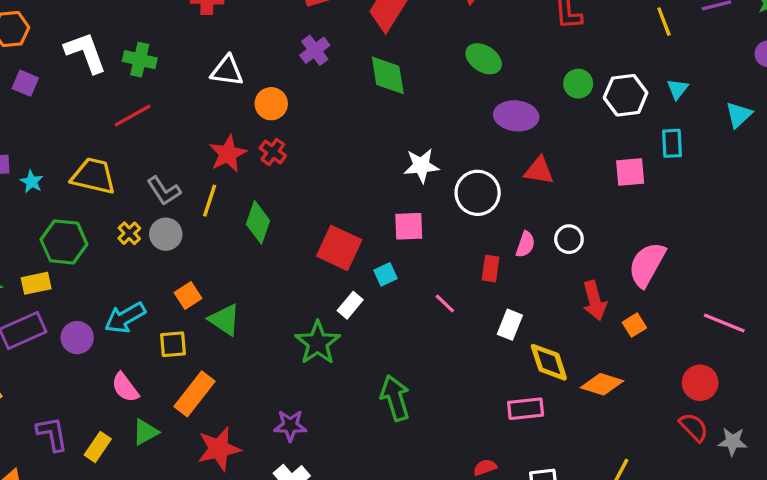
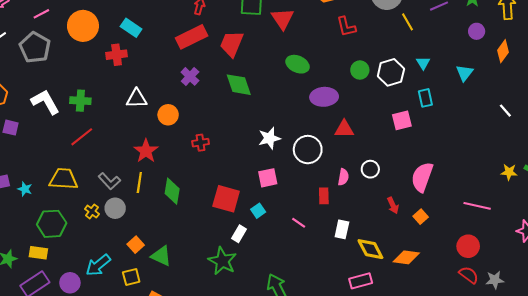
red cross: (273, 152) -> (201, 143), moved, turned -35
yellow rectangle: (36, 283) -> (38, 253), turned 30
red arrow: (595, 301) -> (393, 205), size x0.7

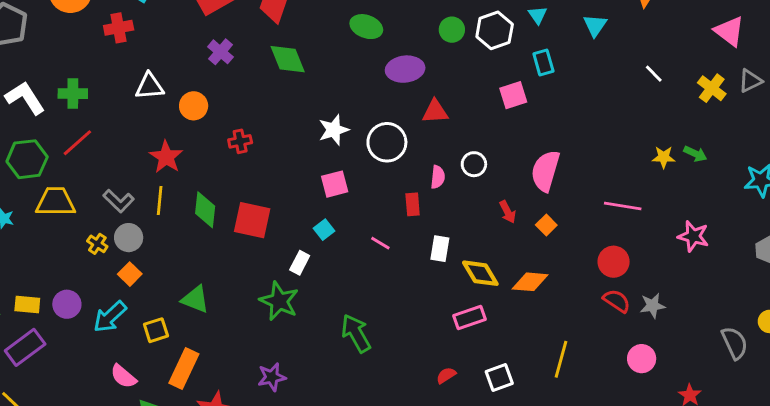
red square: (226, 199) -> (252, 220), moved
green hexagon: (52, 224) -> (27, 159), moved
orange square: (136, 245) -> (130, 274), moved
purple circle: (70, 283) -> (67, 304), moved

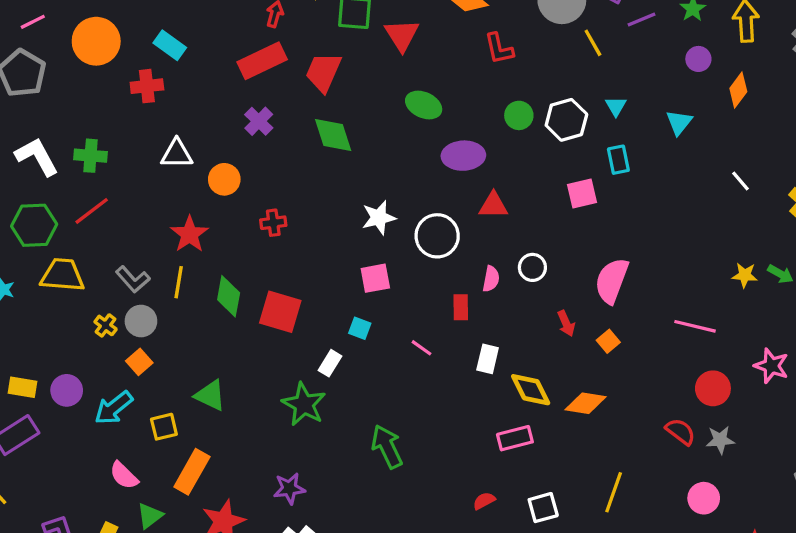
cyan square: (324, 230) -> (360, 328), turned -36
red circle: (614, 262) -> (713, 388), moved

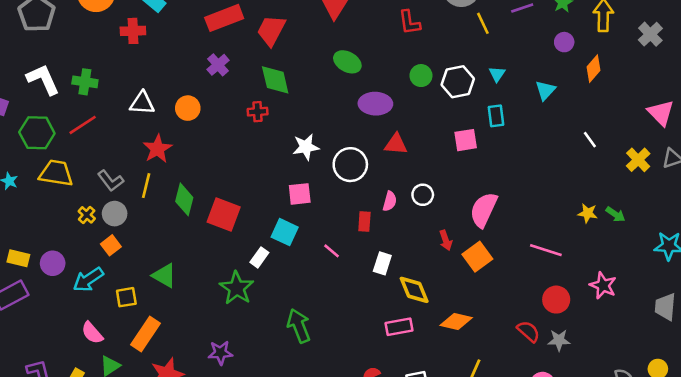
white triangle: (177, 154) -> (142, 103), moved
red cross: (273, 223) -> (258, 112), moved
cyan square: (360, 328) -> (285, 232), size x1.5
orange square: (608, 341) -> (477, 257), size x1.6
orange diamond: (585, 403) -> (456, 321), moved

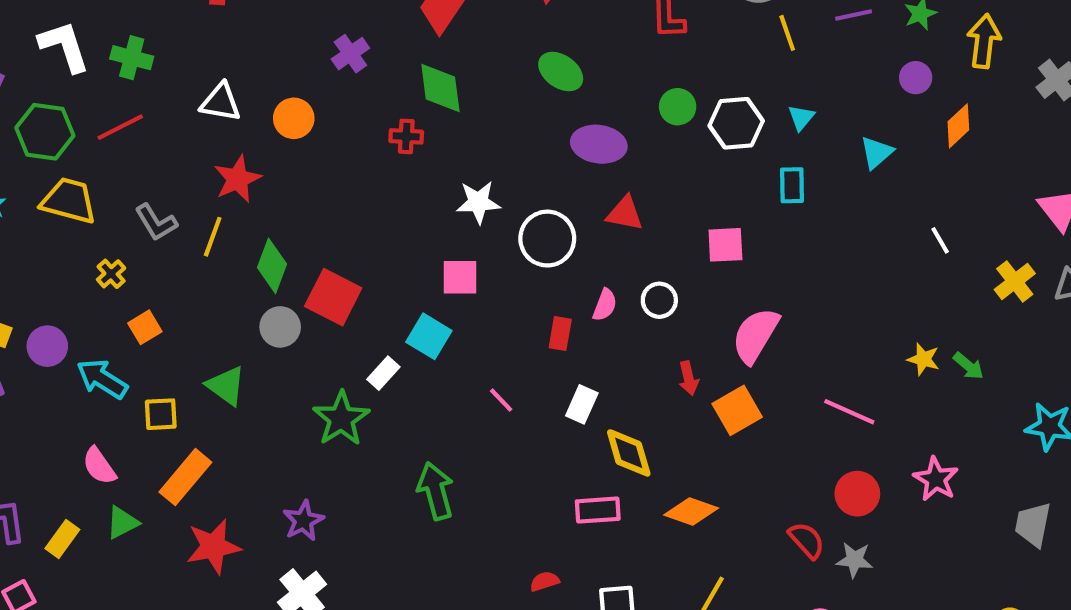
pink square: (466, 140) -> (725, 245), moved
gray circle: (115, 214) -> (280, 327), moved
pink line: (332, 251) -> (501, 400), moved
cyan arrow: (88, 280) -> (102, 379), turned 60
purple star: (220, 353) -> (303, 521), turned -30

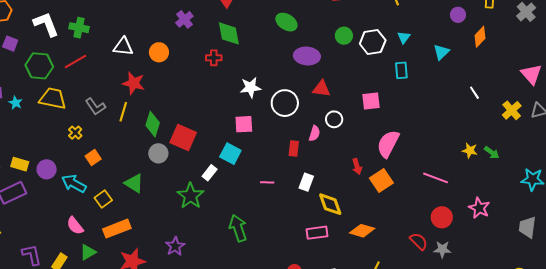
red star: (237, 179) -> (134, 83), turned -30
white circle: (659, 300) -> (334, 119), moved
pink line: (501, 400) -> (267, 182), turned -40
yellow square: (161, 414) -> (103, 199), turned -30
orange rectangle: (185, 477) -> (117, 229), turned 32

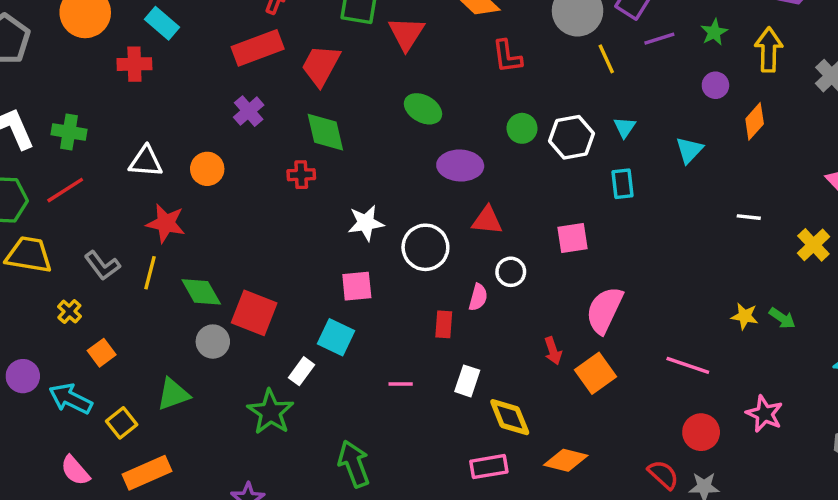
white line: (474, 93) -> (749, 217), turned -48
green diamond: (153, 124) -> (201, 292), turned -45
green triangle: (134, 183) -> (173, 394), turned -50

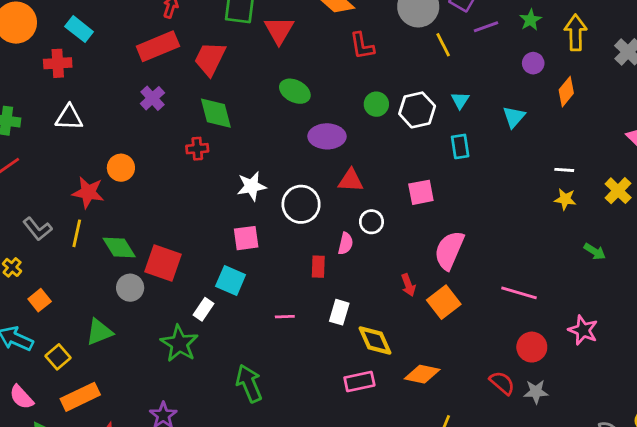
white triangle: (146, 162) -> (69, 117), moved
orange circle: (207, 169) -> (121, 168), moved
yellow star: (745, 316) -> (565, 199), moved

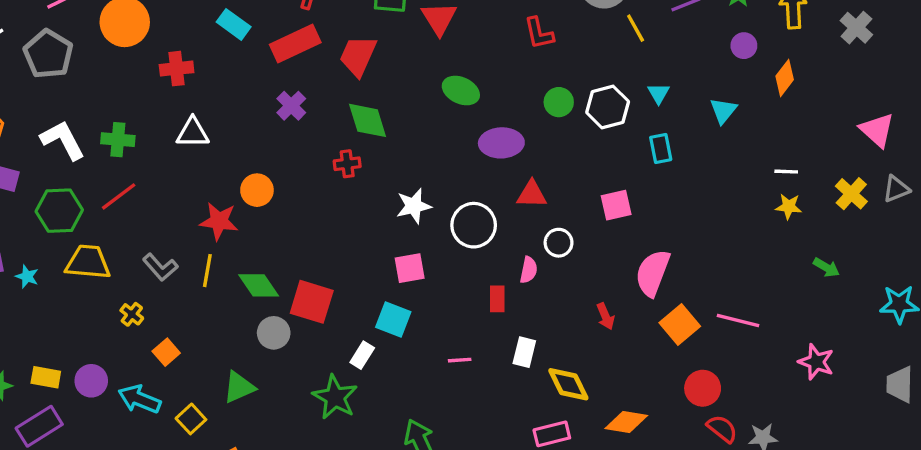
cyan rectangle: (79, 29) -> (234, 24), moved
orange square: (444, 302) -> (680, 325), moved
red circle: (532, 347) -> (703, 388), moved

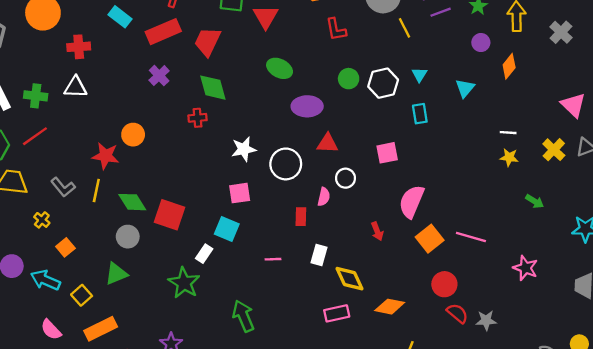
white triangle: (193, 133) -> (76, 87), moved
gray circle: (274, 333) -> (128, 237), moved

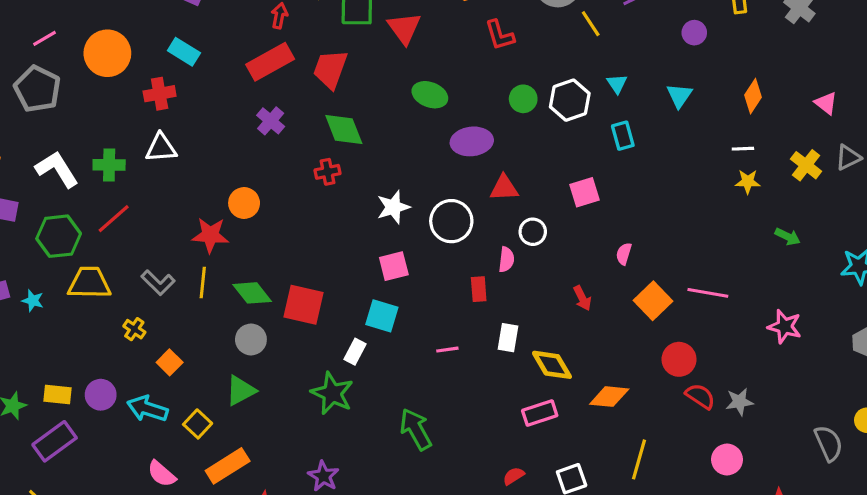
cyan rectangle: (120, 17) -> (184, 52), moved
orange diamond: (509, 66) -> (753, 96), moved
pink triangle: (573, 105) -> (826, 103), size x0.7
pink semicircle: (412, 202) -> (624, 254), size x0.5

